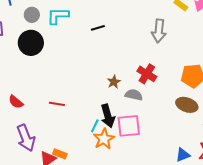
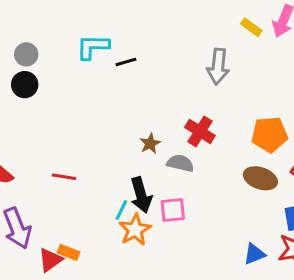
gray circle: (32, 15) -> (26, 54), moved
cyan L-shape: (58, 16) -> (93, 47), moved
black circle: (31, 43) -> (25, 85), size x0.7
pink square: (129, 126) -> (173, 210), size x0.7

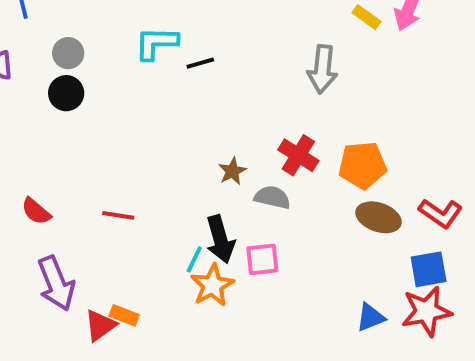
orange pentagon: (269, 134) -> (362, 165), moved

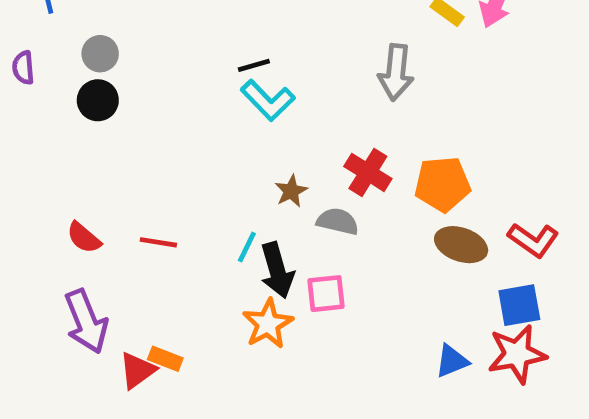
cyan L-shape: (156, 43) -> (268, 100), moved, turned -135
red semicircle: (36, 211) -> (84, 238), moved
cyan line: (194, 259) -> (247, 247), moved

